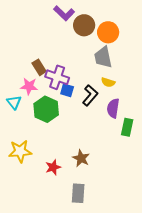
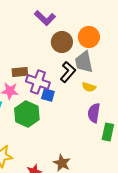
brown circle: (84, 25) -> (62, 42), moved
brown rectangle: (39, 67) -> (20, 72), turned -63
black L-shape: (90, 95) -> (68, 72), moved

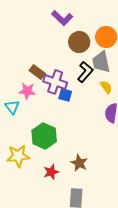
brown rectangle: (20, 72) -> (37, 72), turned 42
yellow semicircle: (89, 87) -> (106, 87), turned -144
green hexagon: (27, 114) -> (44, 136), moved

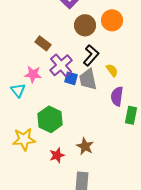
gray trapezoid: (101, 62) -> (88, 79), moved
brown rectangle: (37, 72) -> (43, 43), moved
purple cross: (55, 82) -> (61, 65), turned 30

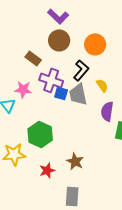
orange circle: (112, 20) -> (95, 44), moved
brown circle: (85, 25) -> (59, 40), moved
purple cross: (61, 65) -> (51, 80), turned -30

